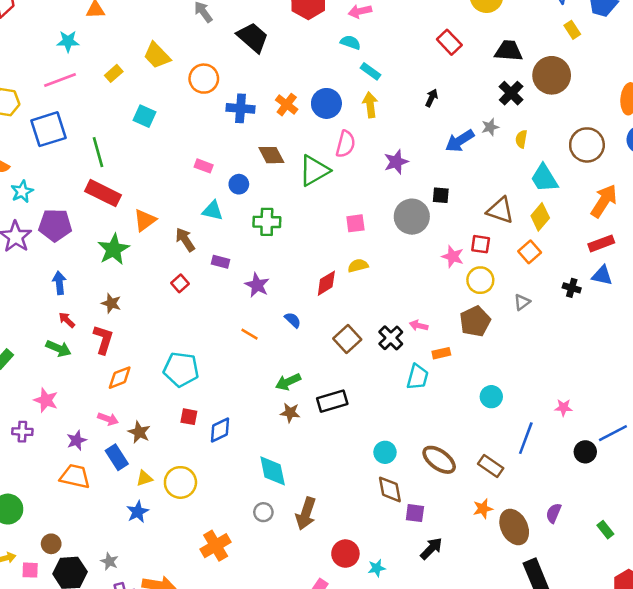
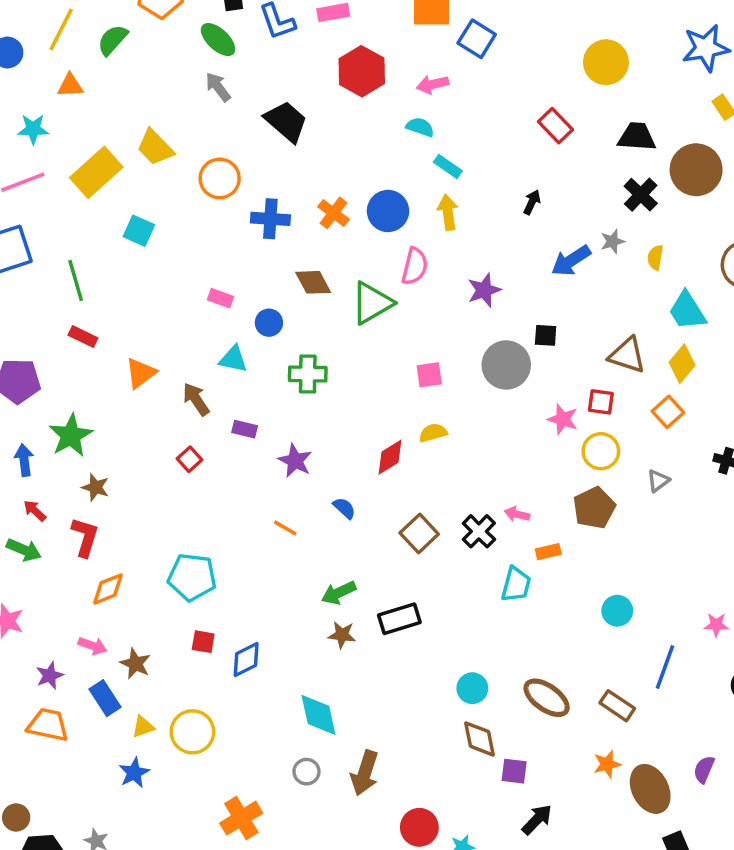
yellow rectangle: (114, 73) -> (96, 172), size x2.0
red rectangle: (103, 193) -> (83, 337), size x0.6
green star: (114, 249) -> (71, 435), moved

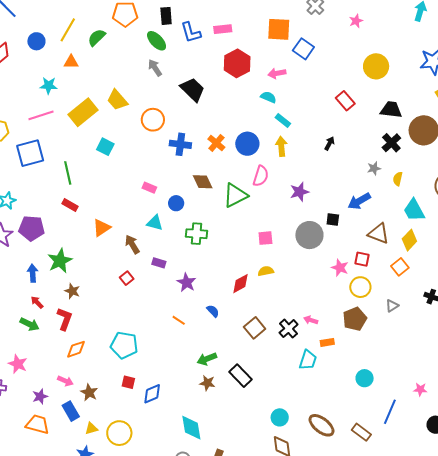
blue arrow: (571, 261) -> (359, 201), moved
black rectangle: (399, 619) -> (241, 376), turned 60

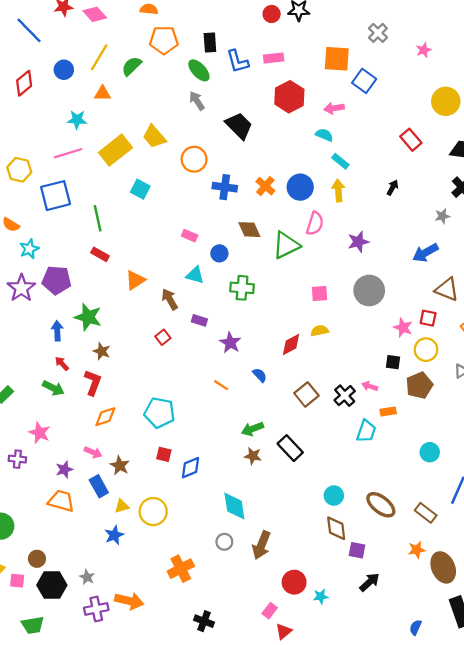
black square: (333, 220) -> (393, 362), moved
green star: (60, 261) -> (88, 317), turned -30

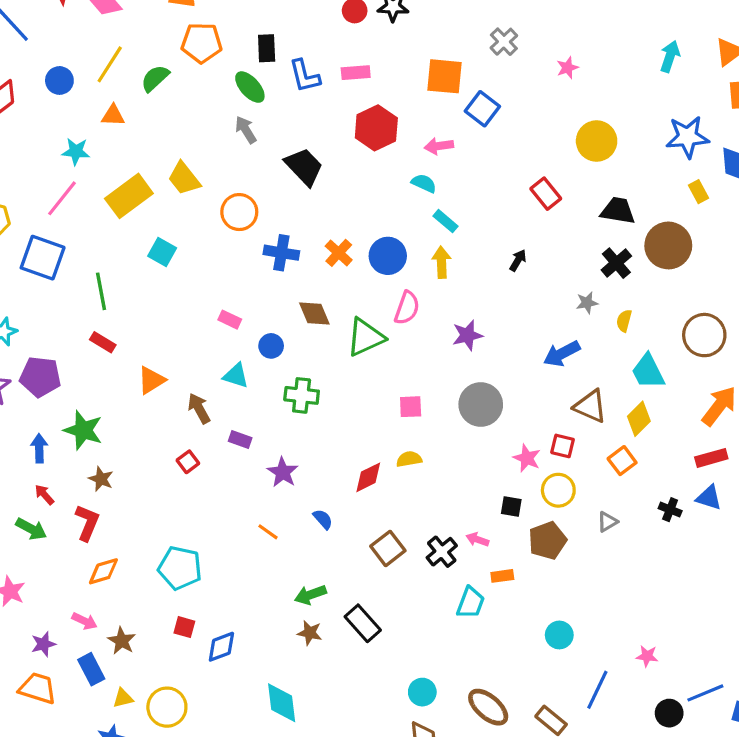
pink line: (68, 153) -> (62, 198), turned -36
blue square: (56, 196) -> (43, 258), turned 32

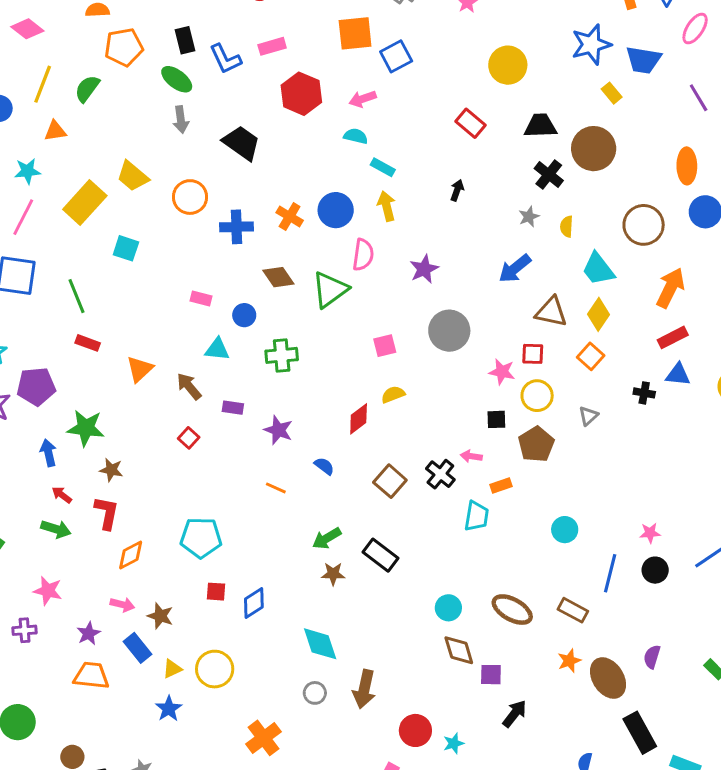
blue square: (482, 109) -> (396, 56), turned 36
gray arrow: (246, 130) -> (181, 120), turned -145
black circle: (669, 713) -> (655, 570), moved

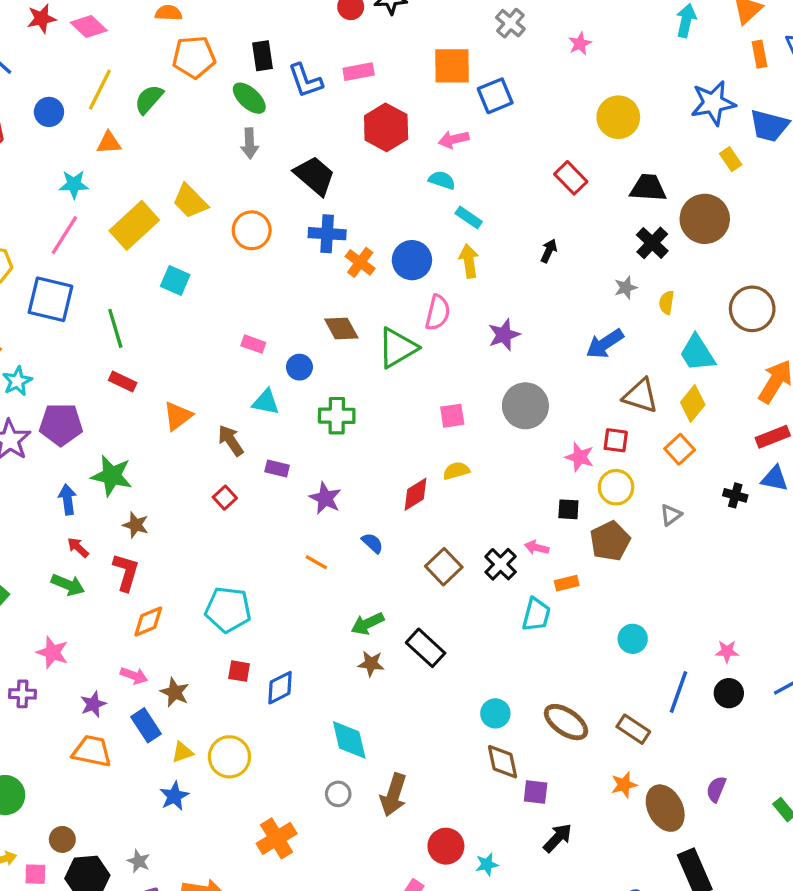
blue cross: (237, 227) -> (327, 234), moved

